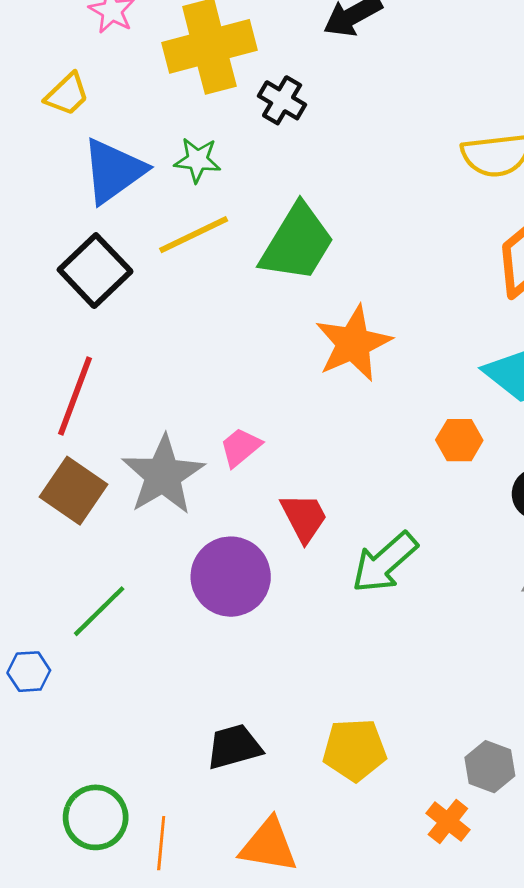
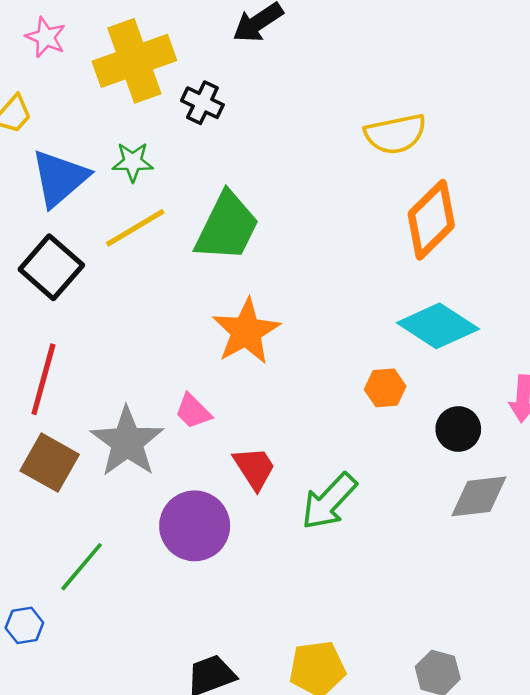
orange star: (353, 343) -> (246, 331), moved
pink trapezoid: (241, 447) -> (193, 411), turned -90

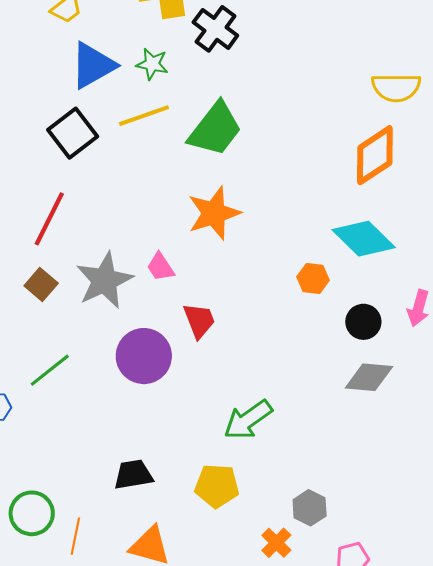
black cross: (202, 103) -> (215, 29), size x1.4
yellow semicircle: (395, 134) -> (396, 87), moved
brown square: (50, 463) -> (41, 284), size x0.7
green arrow: (329, 501) -> (248, 420), moved

